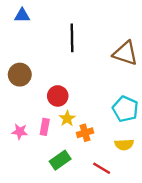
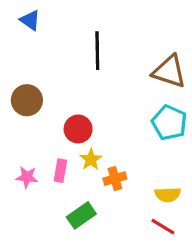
blue triangle: (22, 15) -> (30, 20), turned 35
cyan pentagon: (125, 109) -> (169, 123), moved
red line: (102, 168) -> (163, 227), moved

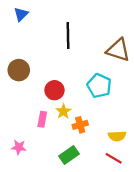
blue triangle: (30, 20) -> (21, 14), turned 40
cyan pentagon: (169, 123) -> (99, 86), moved
pink star: (27, 177) -> (19, 147), moved
green rectangle: (81, 215) -> (69, 155), moved

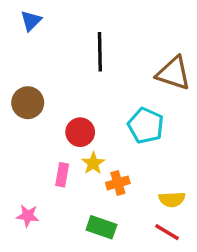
green rectangle: (69, 155) -> (101, 227), turned 54

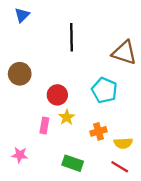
orange cross: (118, 183) -> (99, 131), moved

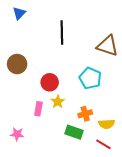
green rectangle: (73, 163) -> (74, 132), moved

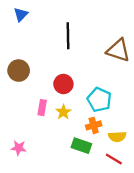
cyan pentagon: (90, 78) -> (99, 100), moved
red circle: (50, 82) -> (63, 84), moved
pink rectangle: (38, 109) -> (42, 108), moved

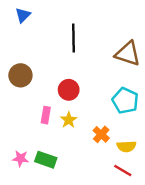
cyan pentagon: (99, 100) -> (125, 101), moved
orange cross: (94, 125) -> (101, 134), turned -32
green rectangle: (81, 146) -> (46, 160), moved

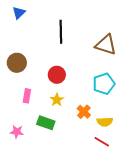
cyan pentagon: (125, 101) -> (104, 84), turned 30
pink rectangle: (46, 115) -> (27, 96), moved
green rectangle: (46, 160) -> (46, 123), moved

